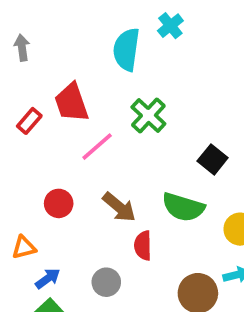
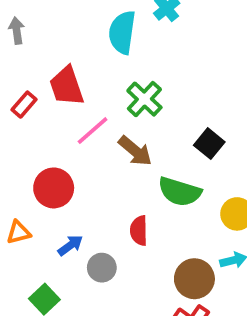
red circle: (59, 203) -> (54, 188), size x1.4
brown arrow: (119, 207) -> (135, 151), moved
blue arrow: (48, 279) -> (70, 245), moved

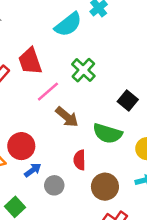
cyan semicircle: (122, 32) -> (68, 24), turned -136
brown arrow: (135, 151) -> (67, 117), moved
red circle: (54, 188) -> (21, 146), moved
brown circle: (194, 279) -> (105, 187), moved

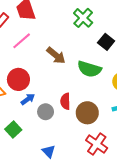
green cross: (83, 70) -> (83, 18), moved
pink line: (48, 92) -> (22, 41), moved
red semicircle: (80, 160) -> (65, 101), moved

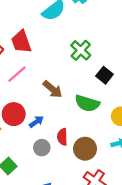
blue arrow: (28, 99) -> (36, 122), moved

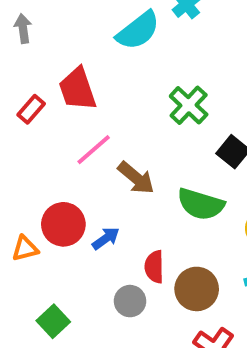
pink line: (17, 74) -> (94, 150), moved
gray circle: (42, 148) -> (130, 301), moved

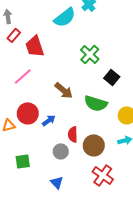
red rectangle: (31, 109) -> (14, 35), moved
pink line: (94, 150) -> (23, 76), moved
green square: (53, 321) -> (23, 161), turned 35

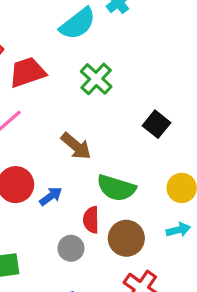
red trapezoid: (35, 46) -> (27, 72), turned 90
green cross: (90, 54) -> (96, 79), moved
green semicircle: (96, 103) -> (116, 188), moved

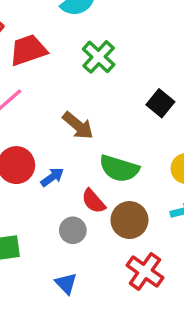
red semicircle: (91, 220) -> (93, 201), turned -40

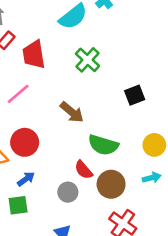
red trapezoid: (28, 50) -> (34, 55), turned -80
black square: (160, 103) -> (135, 95), turned 30
blue arrow: (52, 177) -> (26, 179), moved

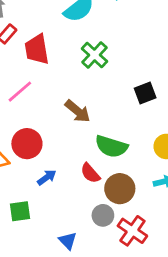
blue arrow: (26, 179) -> (47, 177), moved
gray circle: (68, 192) -> (103, 215), moved

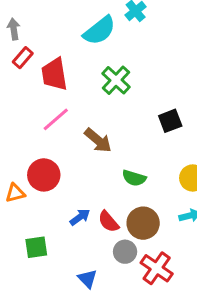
pink line: (20, 92) -> (56, 119), moved
green semicircle: (111, 146) -> (134, 178), size x0.7
red semicircle: (90, 173) -> (108, 222), moved
blue arrow: (47, 177) -> (80, 217), moved

